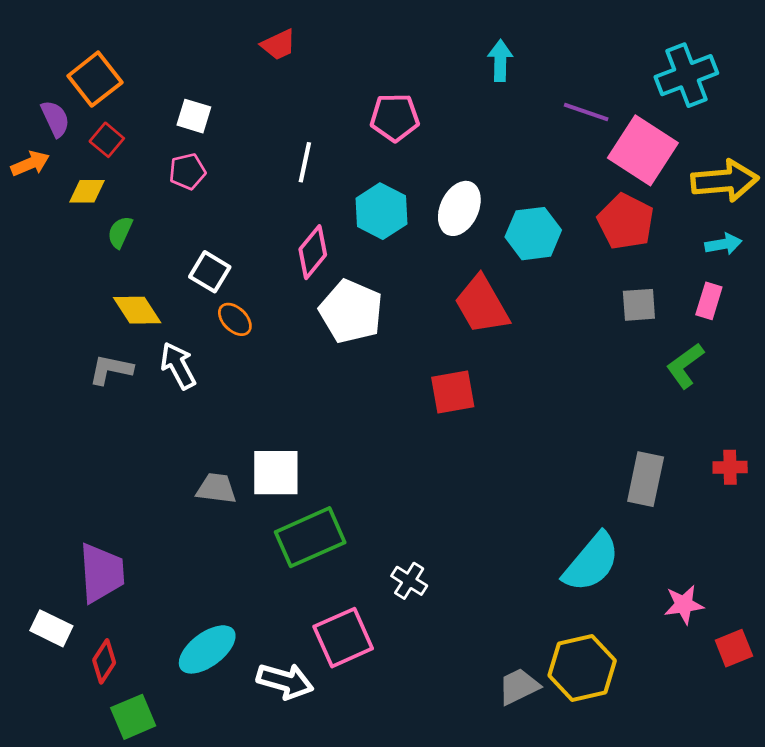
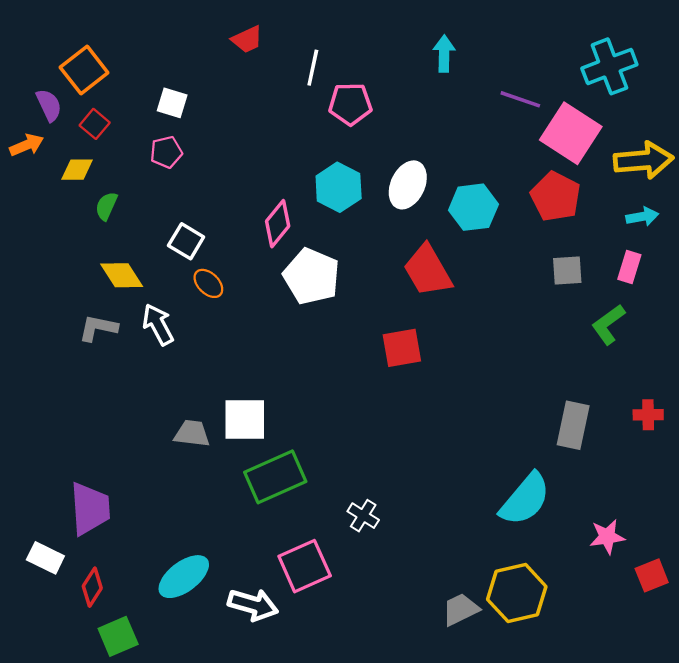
white line: (305, 162) -> (313, 68), moved

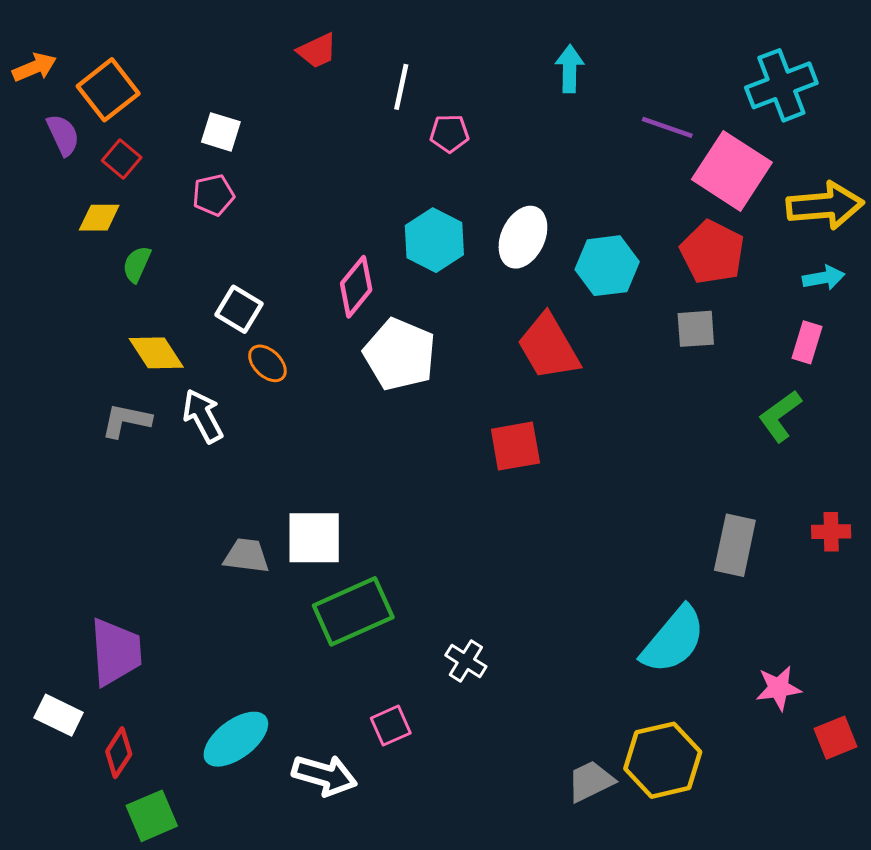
pink pentagon: (350, 104) -> (449, 133), size x0.7
orange arrow: (27, 145) -> (34, 67), moved
gray square: (567, 271) -> (696, 329), moved
pink square: (305, 566) -> (391, 726), size x0.6

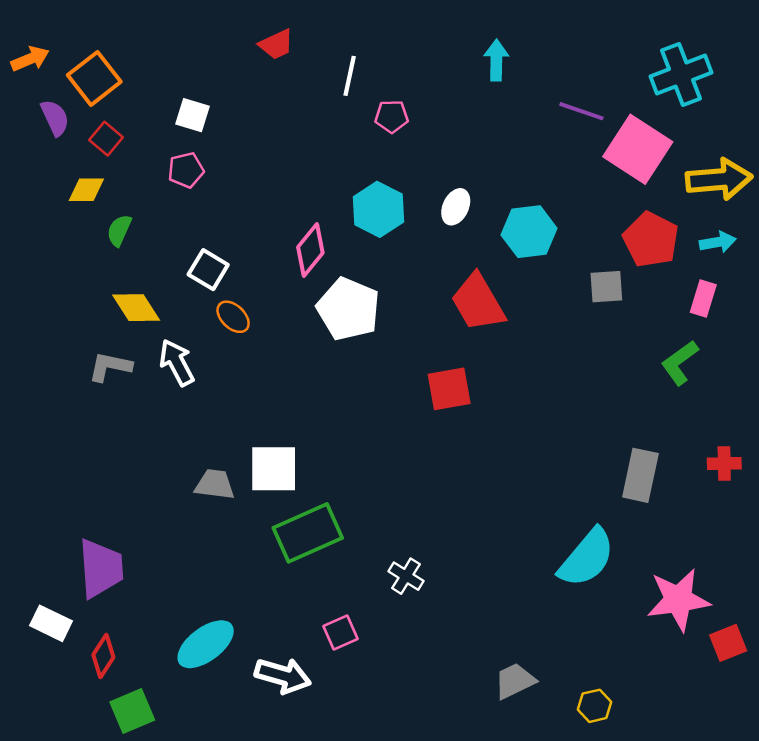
white ellipse: (523, 237) -> (456, 207), size x0.7
red pentagon: (712, 252) -> (651, 240), moved
pink star: (778, 688) -> (678, 600), size x1.6
yellow hexagon: (663, 760) -> (595, 706), moved, size x0.5

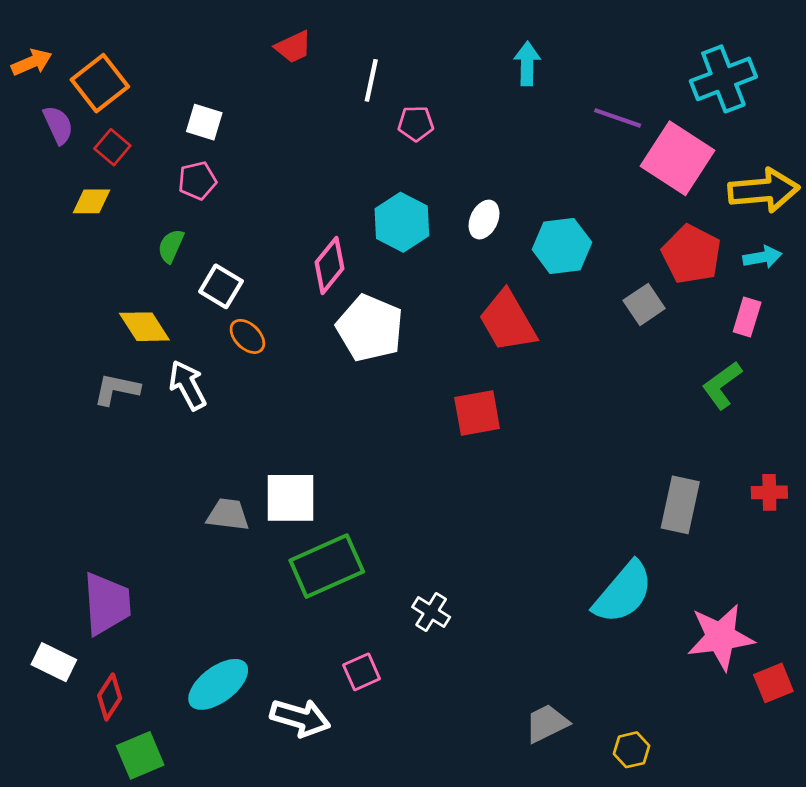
green semicircle: (119, 230) -> (171, 246), moved
gray square: (606, 287) -> (644, 304), turned -30

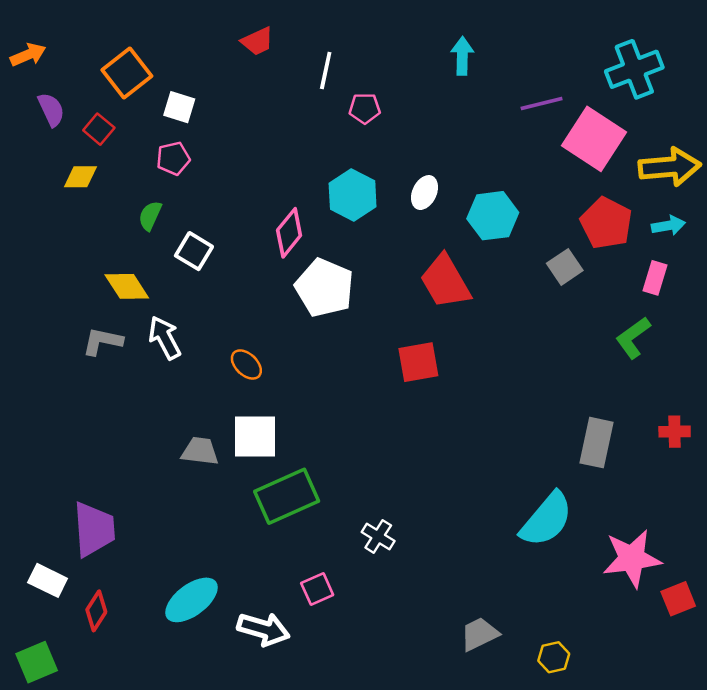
orange square: (100, 83) -> (127, 73), moved
purple line: (618, 118) -> (542, 103), turned -33
orange ellipse: (247, 336) -> (246, 365), moved
green square: (140, 755) -> (37, 662), moved

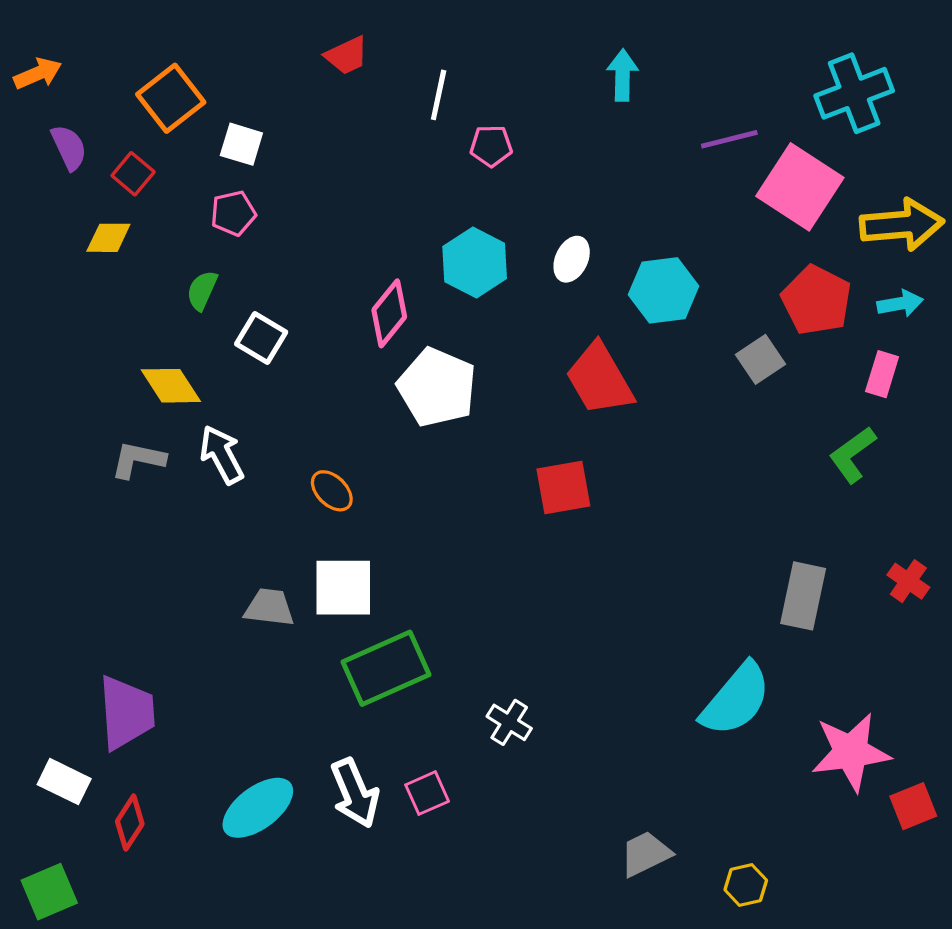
red cross: (675, 432) -> (908, 581), turned 36
white arrow: (263, 629) -> (355, 793), moved, turned 51

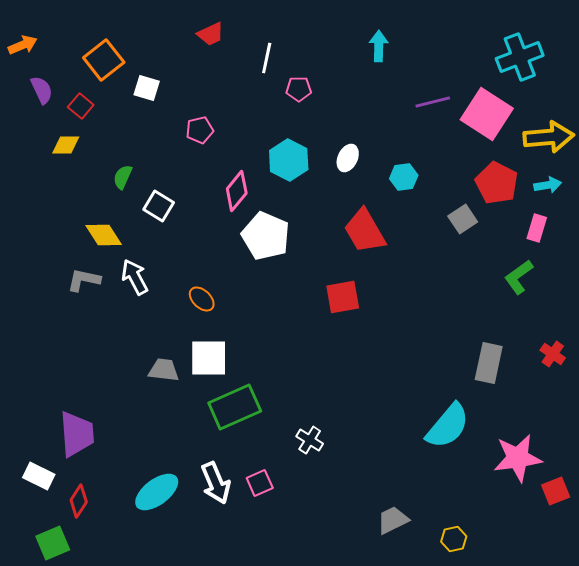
purple line: (729, 139) -> (433, 102), moved
pink pentagon: (233, 213) -> (200, 130), moved
cyan hexagon: (664, 290) -> (404, 177), size x0.7
green square: (49, 892) -> (53, 543), moved

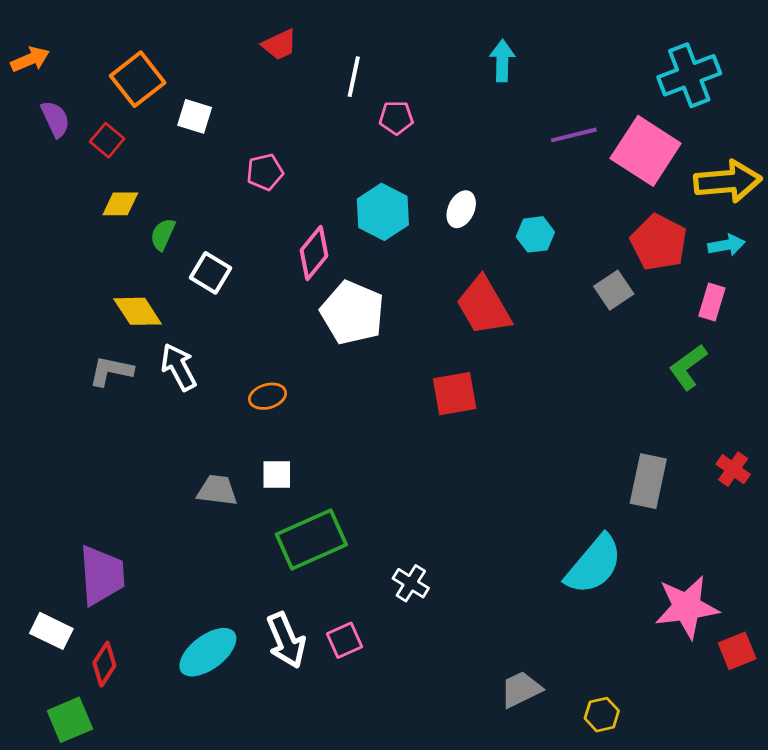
yellow diamond: (66, 145) -> (120, 204), moved
orange ellipse: (202, 299) -> (268, 396), turned -60
white square: (209, 358) -> (277, 474), size x0.6

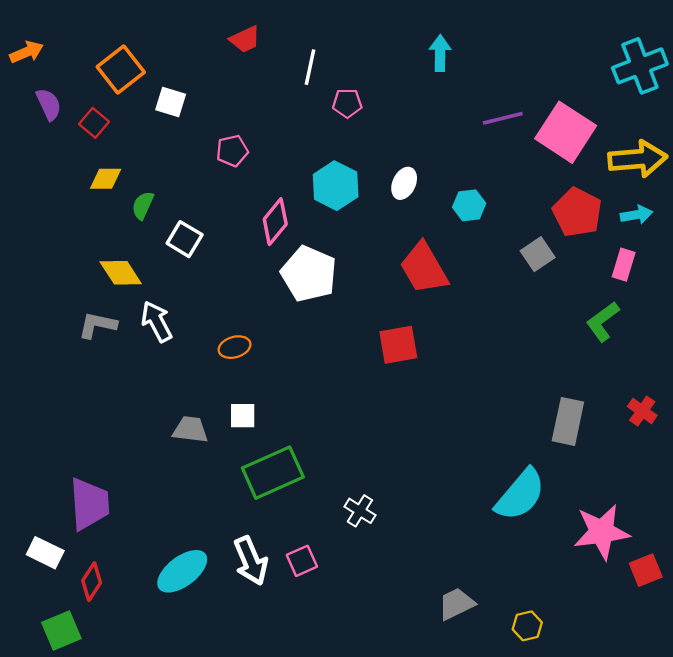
cyan cross: (689, 75) -> (640, 66), moved

